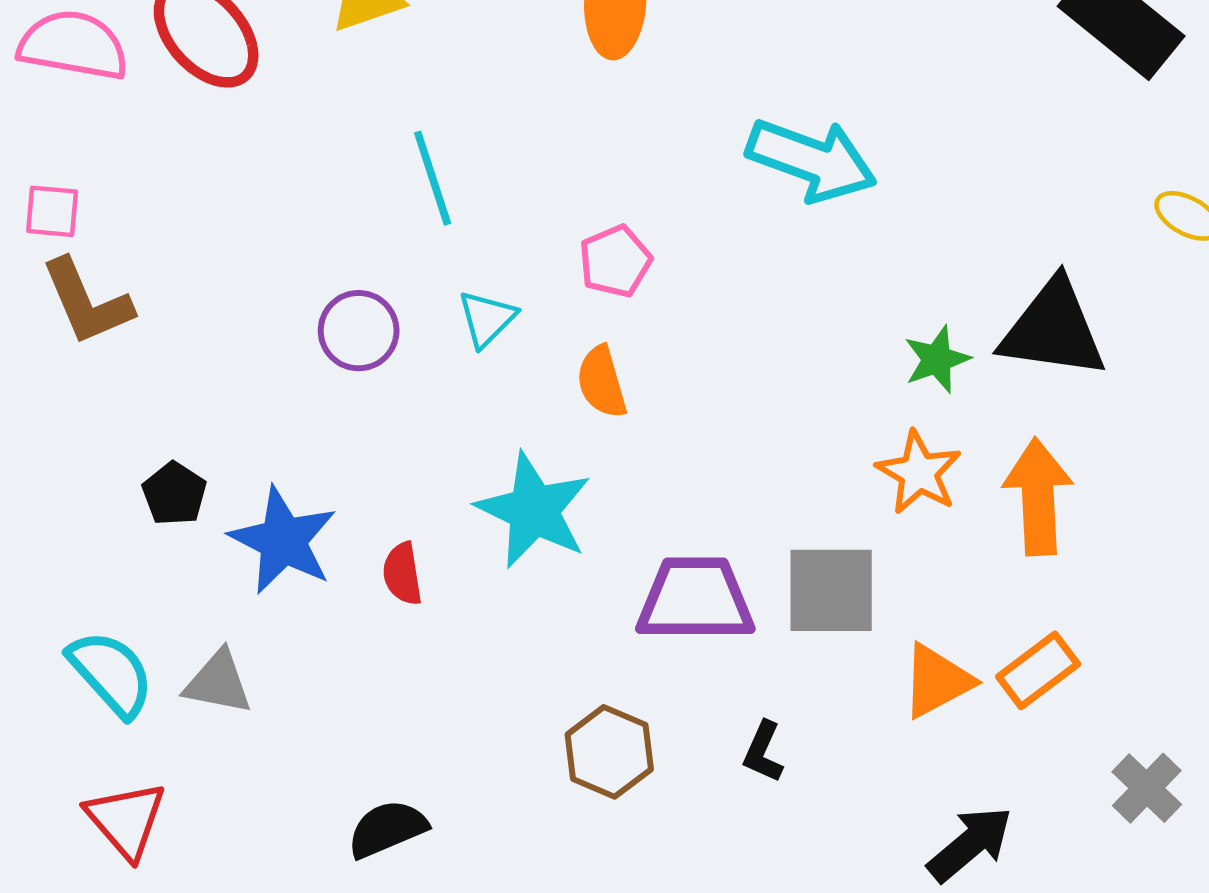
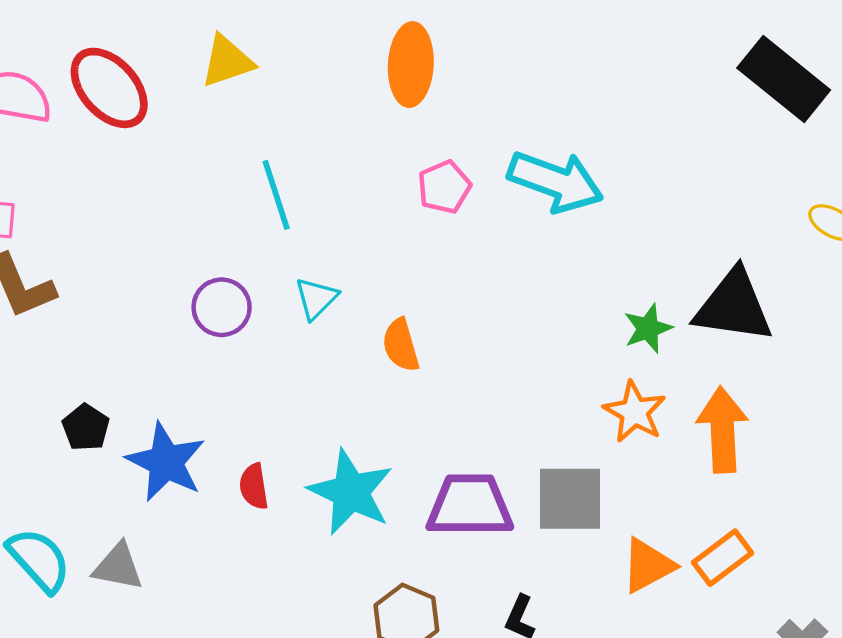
pink pentagon: (615, 261) -> (444, 187), moved
cyan star: (534, 510) -> (351, 492), moved

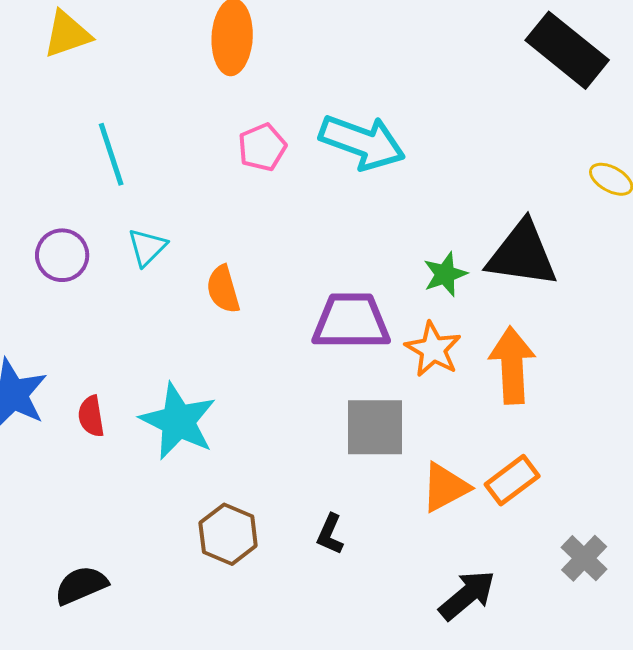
purple trapezoid: (470, 505) -> (351, 321), moved

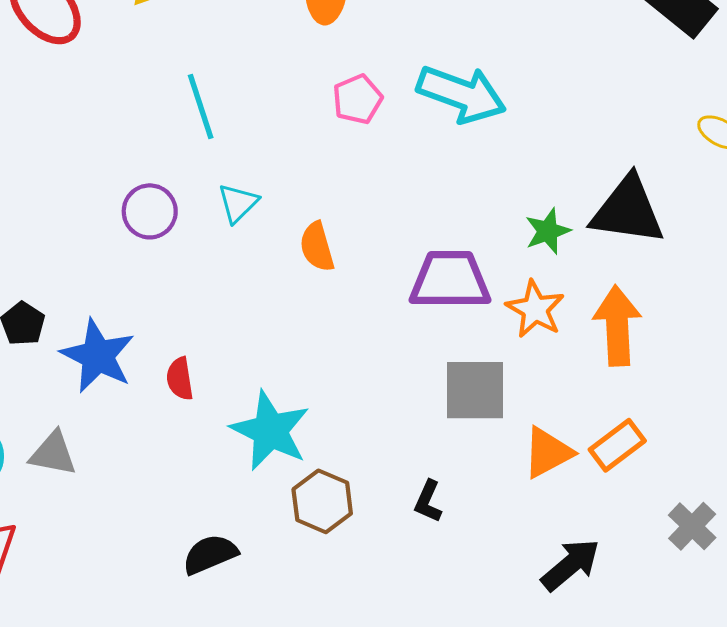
cyan star: (178, 421) -> (270, 431), moved
black semicircle: (81, 585) -> (210, 554), moved

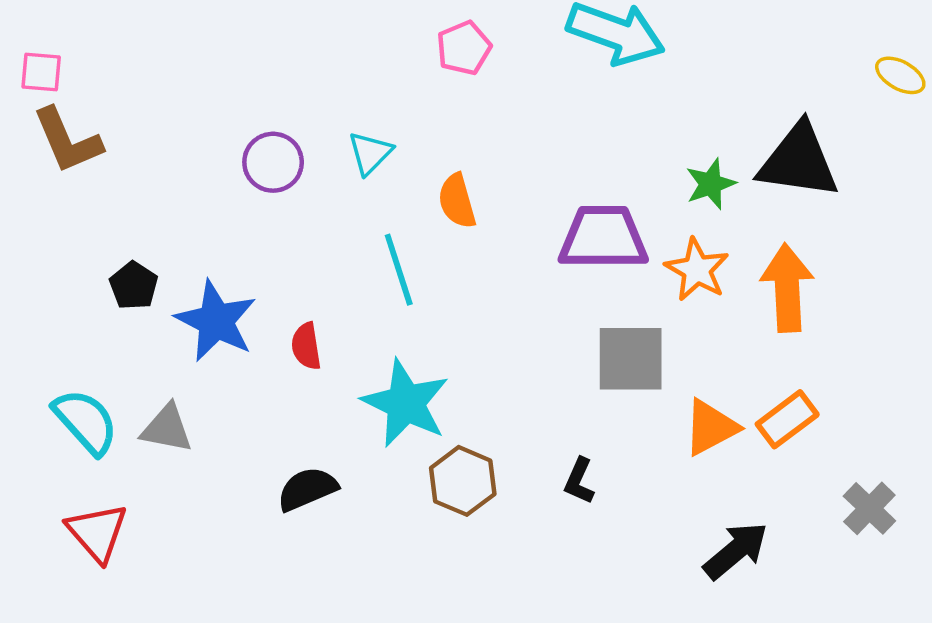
pink pentagon: (358, 99) -> (464, 48), moved
cyan line: (201, 106) -> (399, 270), moved
black semicircle: (210, 554) -> (307, 489), moved

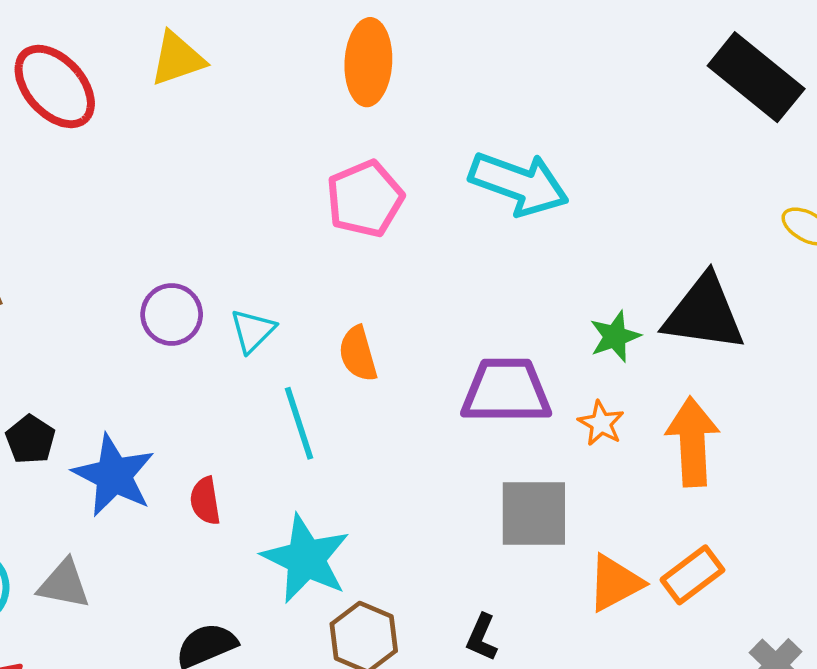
pink pentagon: (464, 48) -> (365, 199), size x1.4
cyan triangle: (370, 153) -> (253, 331), moved
orange star: (697, 270) -> (601, 423), size x0.7

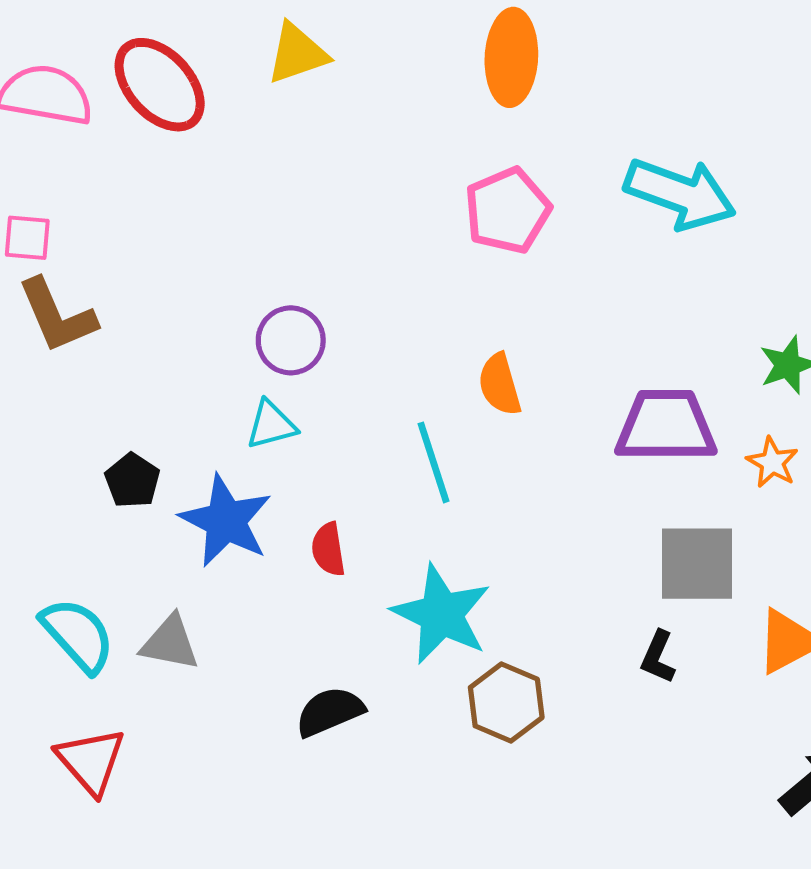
cyan triangle: (253, 331) -> (271, 425), moved, turned 30
black L-shape: (482, 637) -> (658, 657), moved

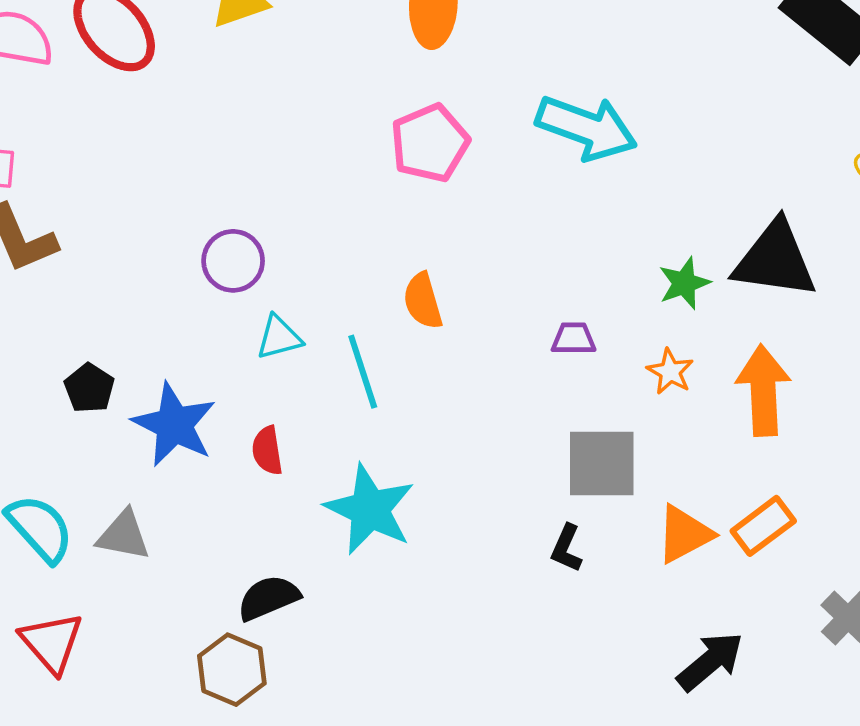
cyan triangle: (271, 425) -> (279, 337), moved
purple trapezoid: (666, 426) -> (574, 339), size x0.5
brown hexagon: (506, 703) -> (232, 670), moved

